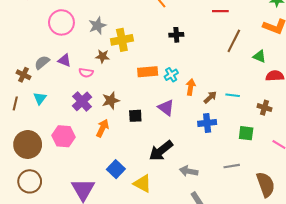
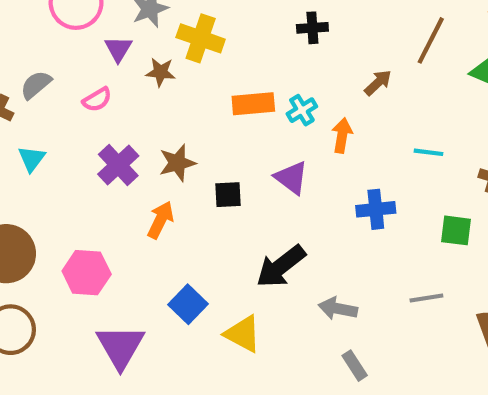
yellow cross: (122, 40) -> (201, 38), turned 30
purple triangle: (65, 60) -> (118, 49), moved, turned 40
pink semicircle: (86, 73) -> (97, 100), moved, turned -40
brown arrow: (210, 97) -> (378, 83), moved
pink hexagon: (64, 136) -> (87, 273), moved

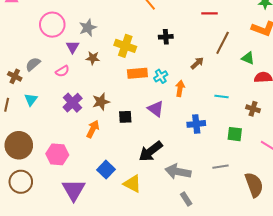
yellow cross: (201, 38) -> (125, 46), moved
gray arrow: (338, 309) -> (178, 172), size x1.4

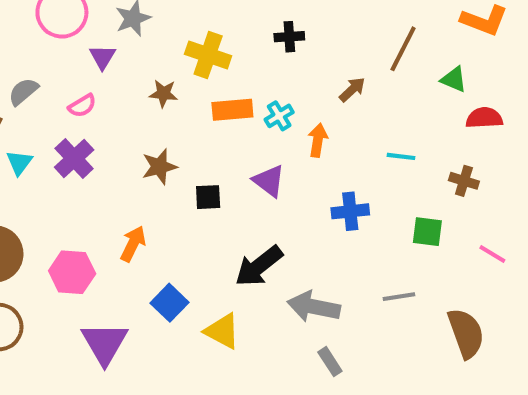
brown star: (93, 58) -> (163, 94), moved
purple cross: (73, 103) -> (74, 159), moved
orange arrow: (93, 129) -> (133, 244), moved

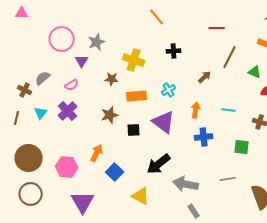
orange rectangle: (232, 110) -> (137, 96), moved
orange arrow: (318, 140) -> (196, 110), moved
purple triangle: (269, 181) -> (164, 122), size x1.4
blue square: (170, 303) -> (115, 172), moved

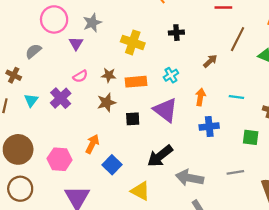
gray semicircle: (43, 78) -> (33, 51), moved
brown star: (112, 79) -> (109, 75), moved
pink semicircle: (72, 85) -> (80, 76), moved

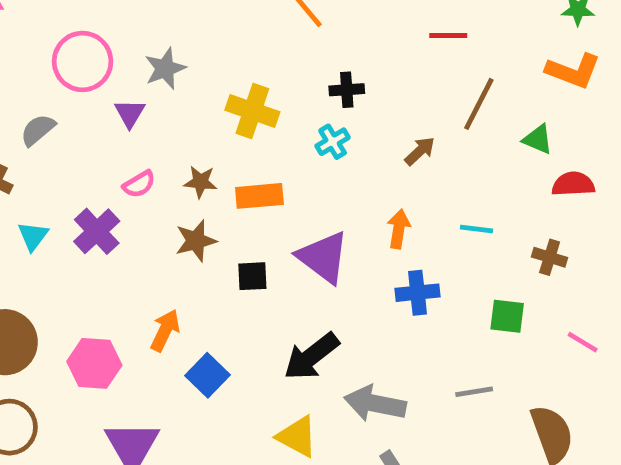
cyan cross: (171, 75) -> (333, 142), moved
yellow triangle: (140, 191) -> (297, 437), moved

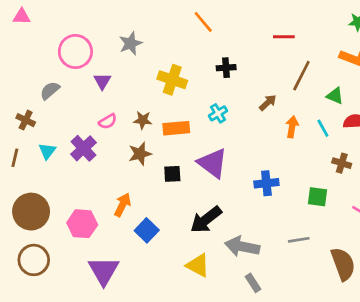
gray star: (165, 69) -> (131, 43), moved
cyan cross: (333, 142) -> (218, 113), moved
orange arrow: (399, 229) -> (292, 127), moved
cyan line: (476, 229) -> (323, 128), moved, turned 54

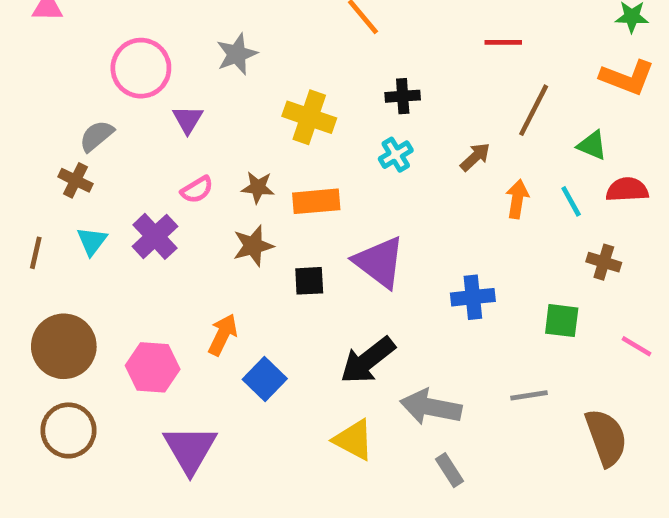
cyan cross: (218, 113) -> (396, 155), moved
brown cross: (26, 120) -> (75, 180), moved

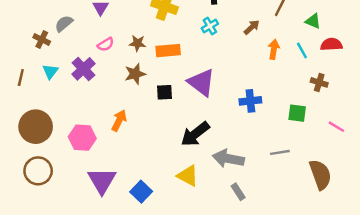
gray semicircle: (97, 136) -> (64, 24), moved
blue square: (265, 379) -> (141, 192), moved

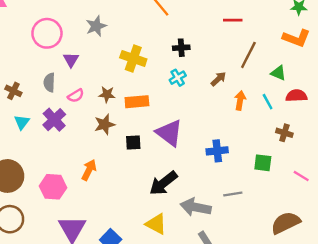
gray semicircle: (64, 24) -> (49, 82), moved, turned -48
gray line: (280, 152) -> (233, 194), moved
brown semicircle: (320, 175) -> (286, 223), turned -96

